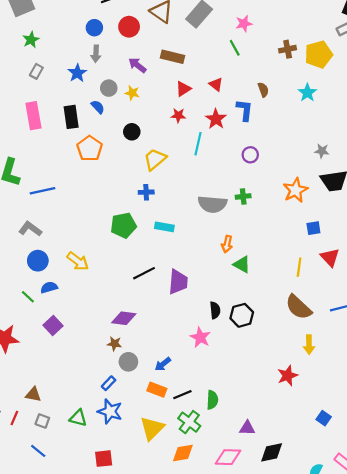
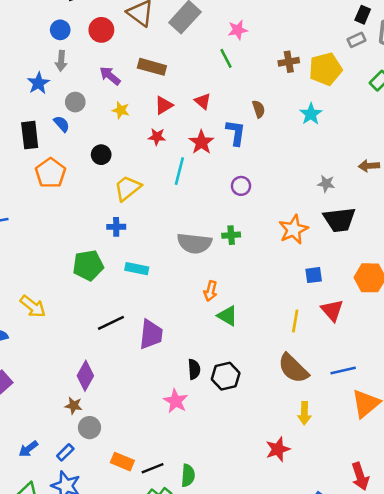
yellow star: (132, 93) -> (121, 110), moved
purple diamond: (124, 318) -> (85, 376), turned -70
blue arrow: (163, 364) -> (28, 449), moved

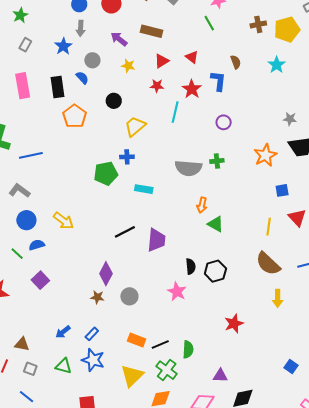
green pentagon: (88, 265) -> (106, 173), moved
gray circle: (90, 428) -> (129, 296), moved
red star: (278, 449) -> (234, 324), moved

